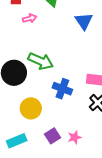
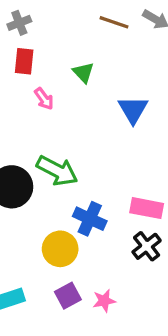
pink arrow: (30, 18) -> (44, 99), turned 64
yellow circle: (31, 108) -> (60, 249), moved

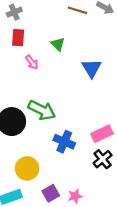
pink rectangle: (147, 208) -> (102, 134), turned -35
yellow circle: (60, 249) -> (27, 168), moved

